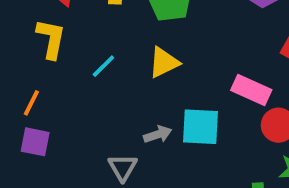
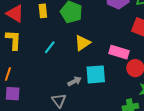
yellow triangle: (164, 62) -> (82, 43), moved
cyan line: (103, 66) -> (50, 47), moved

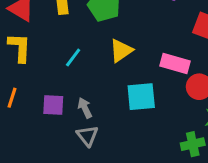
gray arrow: (74, 81) -> (85, 108), moved, turned -88
purple square: (13, 94) -> (53, 105), moved

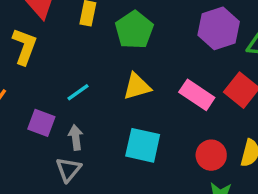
cyan line: (73, 58) -> (78, 92), moved
pink rectangle: (175, 63) -> (197, 95), moved

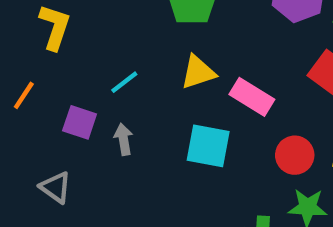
pink rectangle: (197, 95) -> (252, 97), moved
gray triangle: (69, 170) -> (56, 187), moved, turned -32

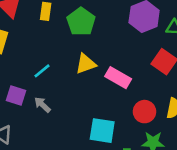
gray arrow: (123, 139) -> (42, 105), turned -36
cyan square: (208, 146) -> (102, 131), moved

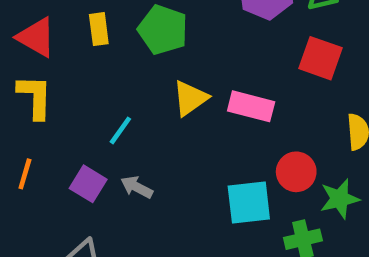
purple square: (16, 95) -> (88, 184), turned 30
red circle: (144, 112) -> (296, 172), moved

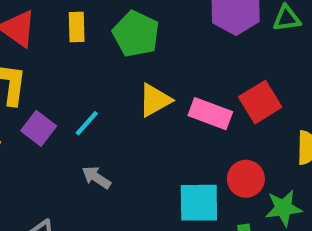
red square: (321, 58) -> (260, 102), moved, turned 33
purple square: (88, 184) -> (39, 128), moved

